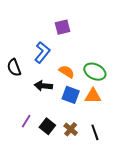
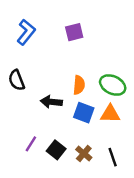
blue L-shape: (42, 52) -> (26, 32), moved
orange semicircle: (67, 72) -> (79, 85), turned 63

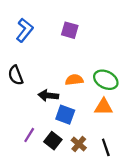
purple square: (74, 32) -> (70, 30), turned 30
orange semicircle: (79, 85) -> (74, 80), turned -102
blue square: (84, 113) -> (65, 115), moved

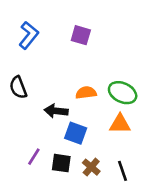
black square: (53, 141) -> (61, 163), turned -30

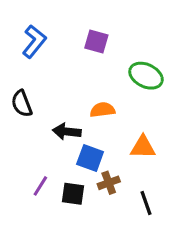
green ellipse: (123, 93) -> (146, 76), moved
brown cross: (91, 167) -> (109, 183), moved, turned 30

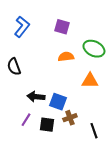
orange semicircle: (102, 110) -> (66, 57), moved
black arrow: (67, 132) -> (36, 97), moved
orange triangle: (143, 147) -> (90, 81), moved

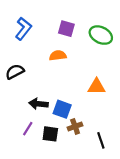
green ellipse: (94, 49) -> (101, 35), moved
orange semicircle: (66, 57) -> (58, 55), moved
black semicircle: (14, 67) -> (15, 72), turned 84

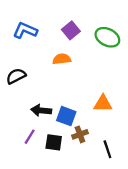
blue L-shape: (23, 29) -> (25, 30), turned -105
purple square: (66, 29) -> (71, 30), turned 35
orange triangle: (97, 87) -> (103, 104), moved

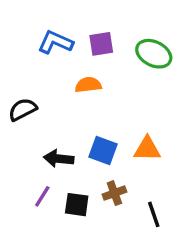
blue L-shape: (25, 30) -> (55, 42), moved
purple square: (71, 30) -> (101, 44), turned 30
blue square: (66, 116) -> (103, 150), moved

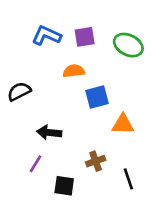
blue square: (103, 150) -> (97, 97), moved, turned -35
black square: (77, 205) -> (64, 186), moved

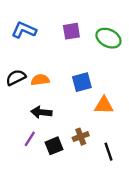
blue L-shape: (46, 35) -> (24, 30), moved
orange semicircle: (74, 71) -> (40, 80), moved
black square: (64, 186) -> (54, 146), moved, turned -30

